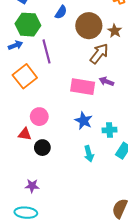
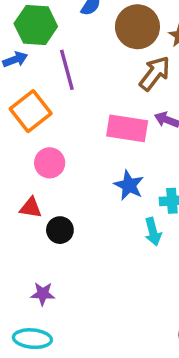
pink circle: (39, 117) -> (50, 163), moved
cyan arrow: (89, 154) -> (153, 232), moved

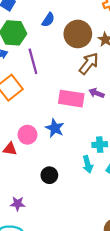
pink circle: (50, 163) -> (27, 135), moved
blue star: (129, 185) -> (55, 128), moved
black circle: (60, 230) -> (49, 175), moved

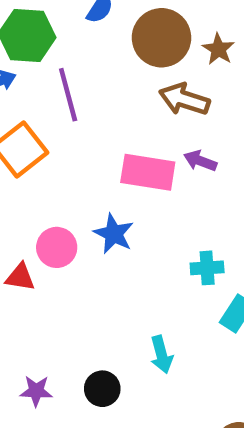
brown arrow: (89, 64) -> (184, 99), turned -110
cyan arrow: (88, 164) -> (161, 355), moved
black circle: (49, 175) -> (102, 389), moved

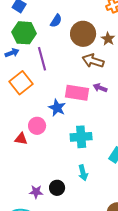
blue star: (114, 234) -> (57, 108), moved
cyan cross: (207, 268) -> (81, 137), moved, size x1.5
purple star: (36, 391) -> (36, 192), moved

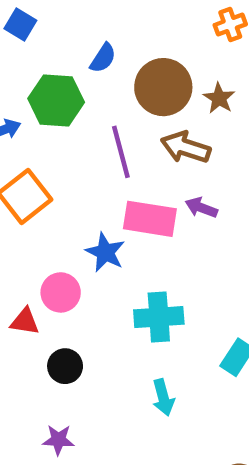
green hexagon: (24, 33) -> (56, 100), moved
purple line: (42, 59) -> (121, 152), moved
black circle: (57, 188) -> (65, 366), moved

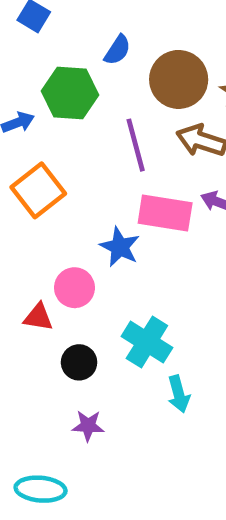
cyan cross: (159, 317) -> (147, 342), moved, turned 36
purple star: (58, 440) -> (88, 426), moved

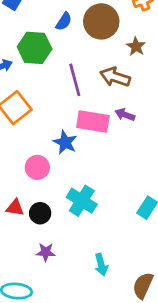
brown circle: (179, 79) -> (101, 21), moved
red triangle: (38, 317) -> (15, 208), moved
cyan arrow: (179, 394) -> (101, 265), moved

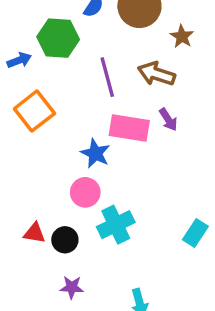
purple arrow: (125, 115) -> (168, 119), turned -144
pink circle: (37, 167) -> (85, 192), moved
cyan cross: (82, 201) -> (116, 225), turned 32

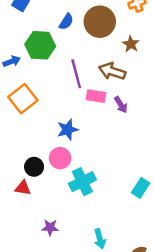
pink rectangle: (129, 128) -> (96, 96), moved, size x0.7
blue star: (95, 153) -> (68, 130), turned 30
black circle: (65, 240) -> (34, 167), moved

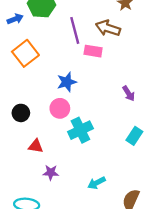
purple arrow: (121, 105) -> (129, 93), moved
black circle: (34, 167) -> (21, 113), moved
red triangle: (23, 188) -> (36, 146), moved
cyan arrow: (100, 239) -> (97, 183), turned 78

